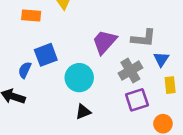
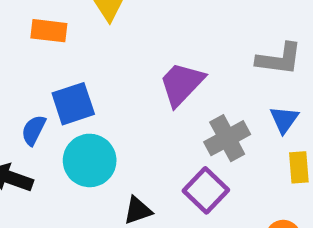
gray L-shape: (143, 38) -> (279, 59), moved
cyan circle: (79, 78) -> (90, 160), moved
purple square: (137, 100) -> (206, 190), moved, turned -30

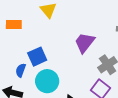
orange rectangle: (49, 31) -> (14, 24), moved

